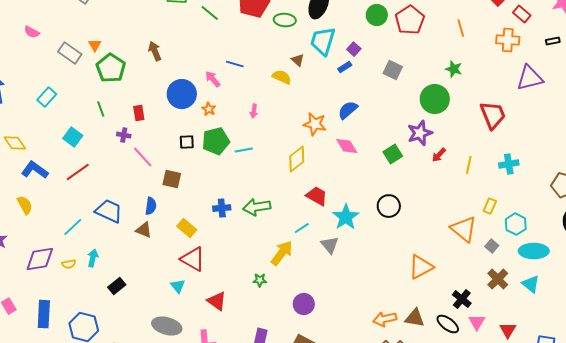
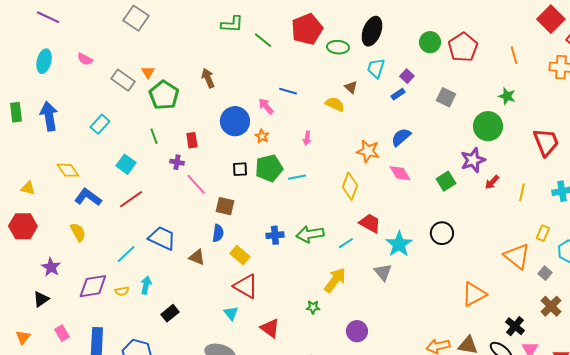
cyan trapezoid: (323, 41) -> (376, 68), size x0.7
yellow diamond: (297, 159) -> (350, 186), turned -32
blue semicircle: (151, 206) -> (218, 233), moved
cyan line: (302, 228) -> (346, 243), moved

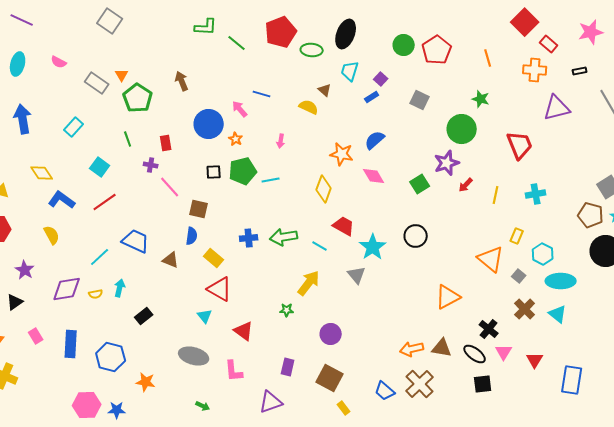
cyan line: (346, 243) -> (320, 246), turned 63

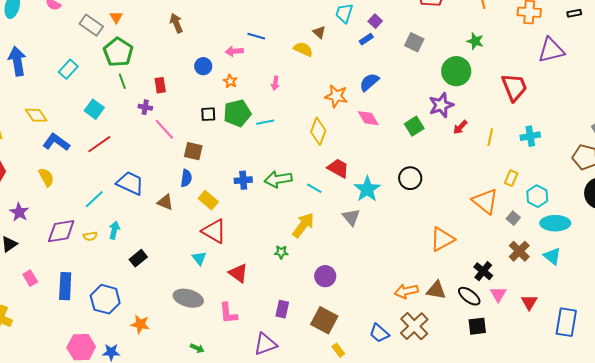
green pentagon: (138, 98) -> (118, 52), moved
pink arrow: (240, 109) -> (234, 51), turned -54
blue circle: (209, 124) -> (203, 66), size x0.6

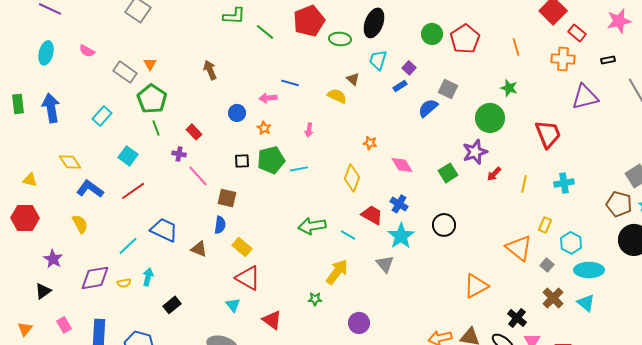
blue semicircle: (369, 82) -> (428, 108), moved
red rectangle: (160, 85) -> (194, 132), turned -35
orange star: (336, 96) -> (370, 143), size x0.6
blue cross: (243, 180) -> (399, 204), moved, turned 36

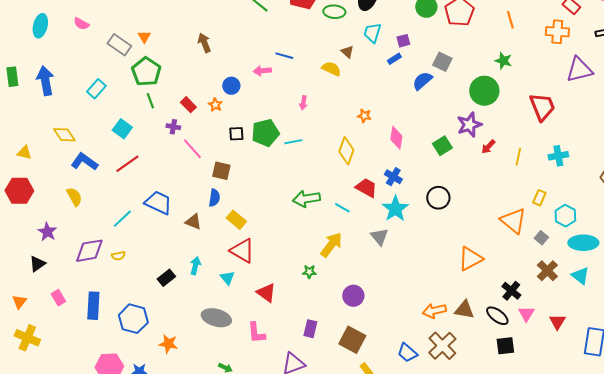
purple square: (409, 68) -> (403, 41), turned 32
orange star: (264, 128) -> (215, 105), moved
pink diamond: (402, 165) -> (396, 138), turned 40
cyan arrow: (148, 277) -> (195, 266), moved

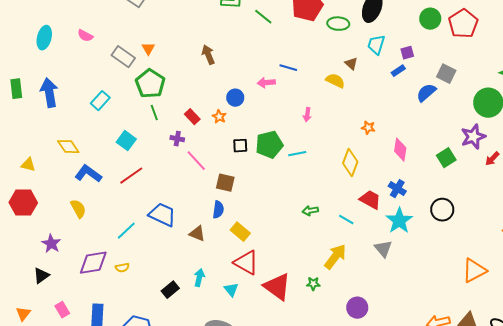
green arrow: (306, 199) -> (310, 211), size x0.6
red triangle: (266, 293) -> (277, 287), moved, size x1.4

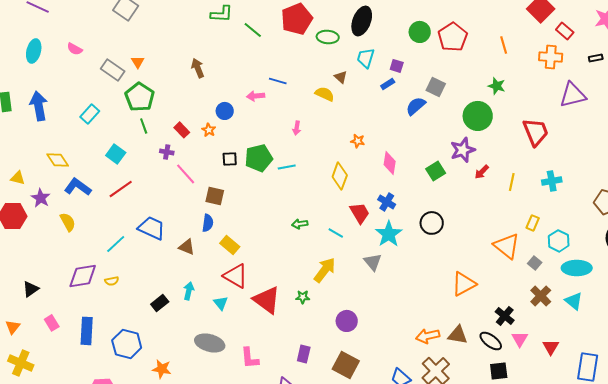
purple square: (407, 53) -> (397, 66), turned 32
red trapezoid: (370, 200) -> (360, 213), turned 30
purple star: (51, 244) -> (41, 198), moved

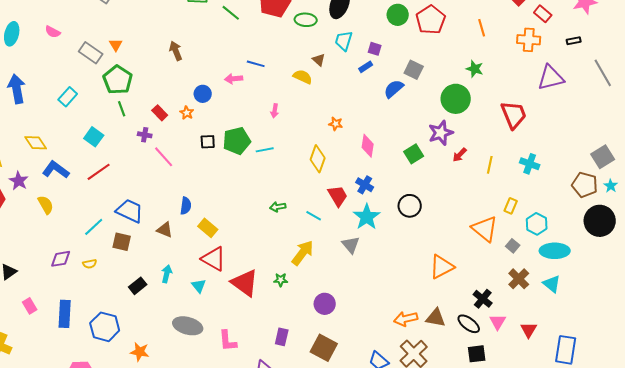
cyan cross: (552, 181) -> (530, 164), turned 30
brown square: (215, 196) -> (122, 242), moved
purple diamond: (83, 276) -> (61, 259), size x0.7

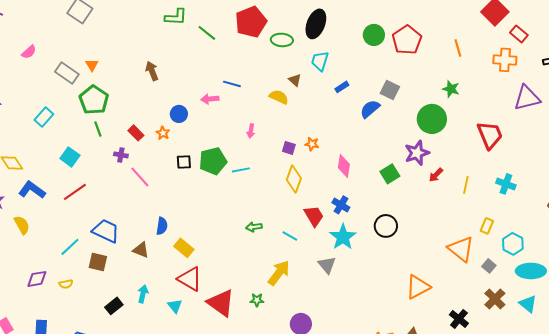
pink semicircle: (53, 32) -> (29, 52), turned -70
purple square: (375, 49) -> (289, 148), moved

